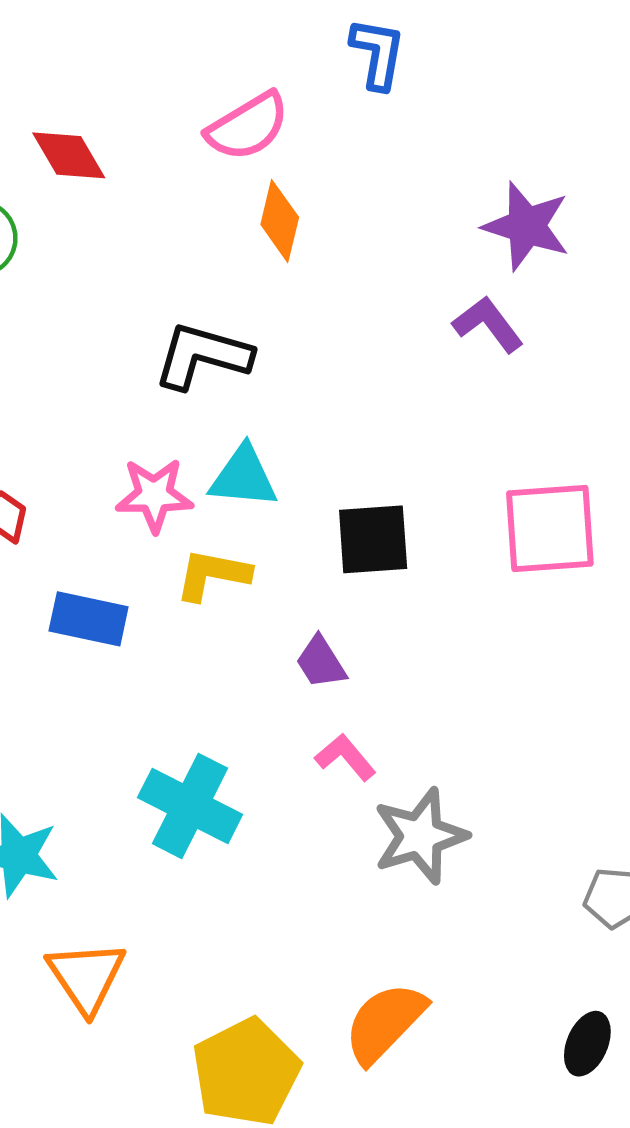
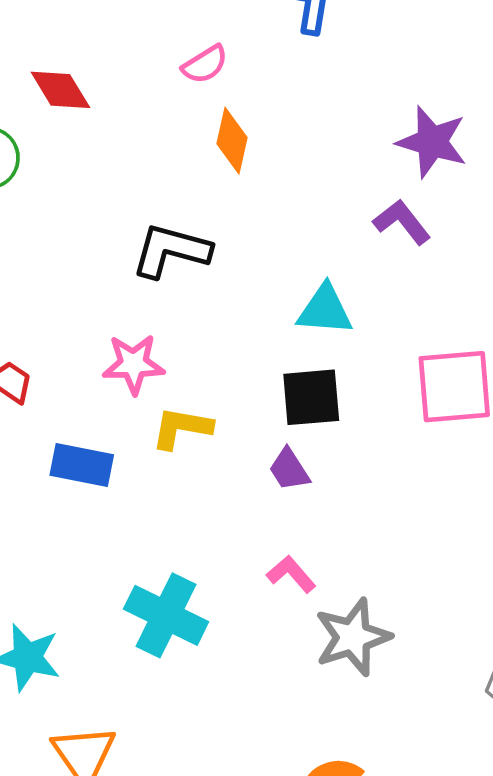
pink semicircle: (248, 126) -> (205, 64), size x0.7
cyan triangle: (243, 477) -> (325, 310), moved
purple trapezoid: (321, 662) -> (289, 469), moved

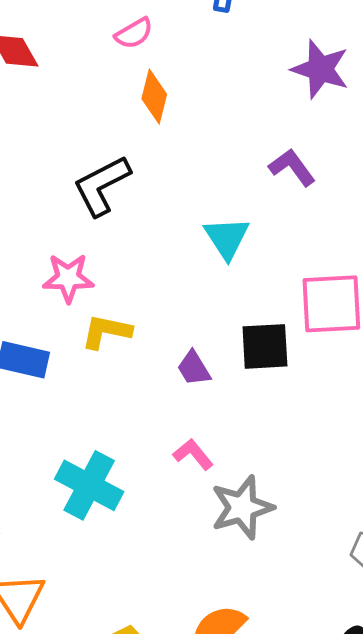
purple star: (432, 142) -> (320, 69), moved
black L-shape: (171, 251) -> (102, 186), turned -44
cyan triangle: (325, 310) -> (227, 238), turned 51
black square: (311, 397) -> (265, 346), moved

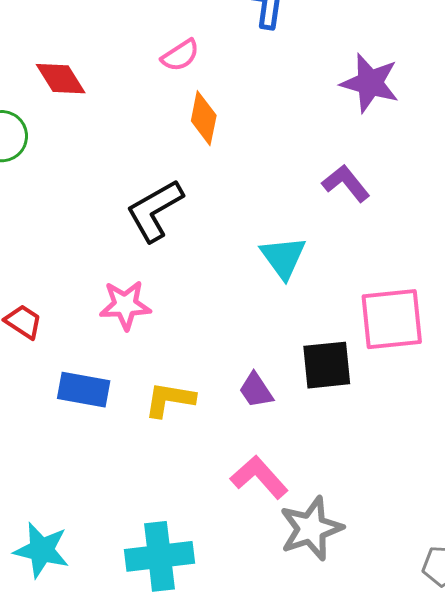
yellow L-shape: (106, 332) -> (170, 400), moved
pink L-shape: (193, 454) -> (259, 477), size x1.4
cyan cross: (89, 485) -> (159, 556), moved, turned -32

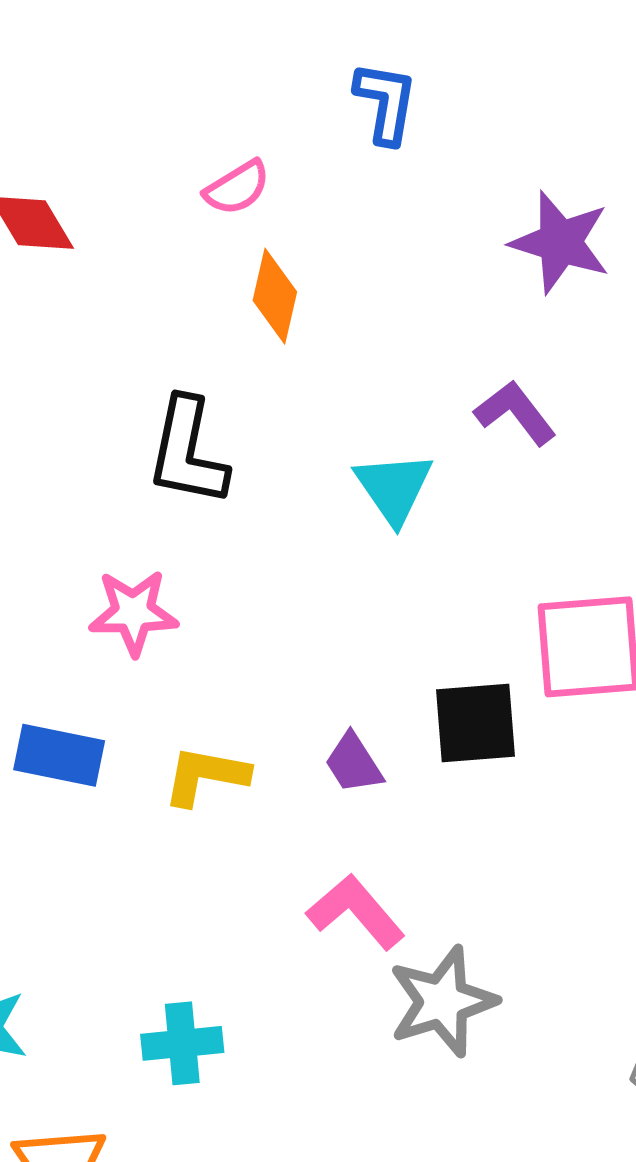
black L-shape: (155, 210) -> (188, 452), turned -50
cyan triangle: (283, 257) -> (394, 488), moved
cyan cross: (159, 556) -> (182, 1043), size x0.7

